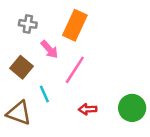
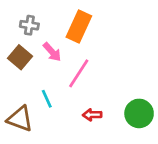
brown square: (21, 67) -> (20, 57), moved

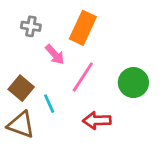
brown square: (20, 57) -> (21, 88), moved
green circle: (139, 113) -> (133, 83), moved
red arrow: (92, 115) -> (97, 120), size x1.4

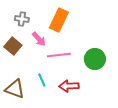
pink line: (83, 77) -> (59, 55), turned 50
brown square: (21, 88) -> (13, 46), moved
cyan line: (49, 104) -> (42, 80), moved

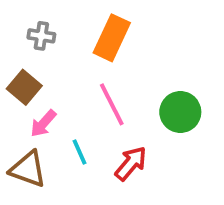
pink arrow: (39, 39) -> (43, 123), moved, turned 84
pink line: (59, 55) -> (112, 104), turned 70
red arrow: (69, 86) -> (131, 163), turned 132

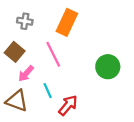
pink line: (112, 104) -> (53, 54), moved
red arrow: (131, 163) -> (68, 105), moved

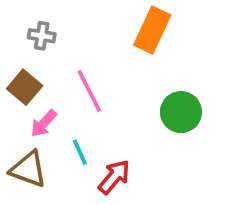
orange rectangle: (67, 22) -> (152, 30), moved

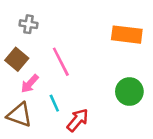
orange rectangle: (152, 30) -> (127, 35), moved, turned 72
green circle: (181, 112) -> (129, 92), moved

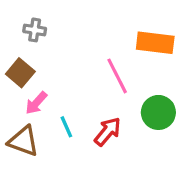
pink line: (61, 62) -> (117, 76), moved
red arrow: (78, 120) -> (108, 132), moved

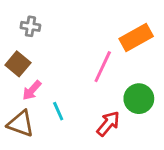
orange rectangle: (155, 43) -> (136, 37), turned -36
pink line: (117, 76) -> (103, 67), turned 52
red arrow: (108, 132) -> (108, 124), moved

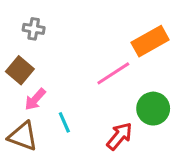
pink line: (103, 67) -> (113, 73), turned 32

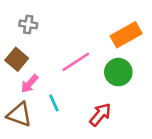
pink line: (113, 73) -> (76, 62), moved
green circle: (153, 109) -> (118, 72), moved

